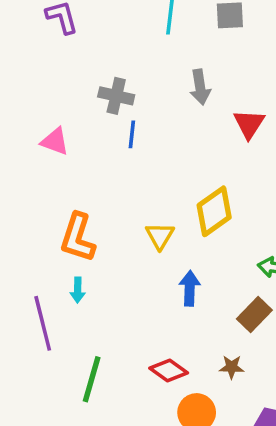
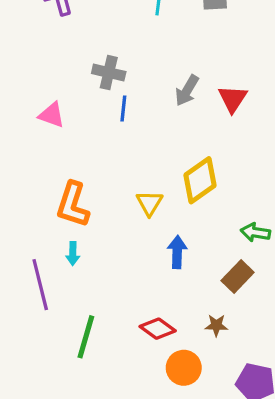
gray arrow: (200, 87) -> (187, 91), moved, turned 40

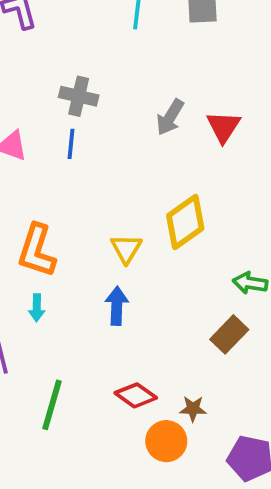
blue line: (123, 108) -> (71, 144), moved
blue arrow: (177, 252) -> (117, 306), moved
brown star: (216, 325) -> (193, 409), moved

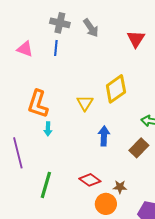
gray arrow: (170, 117) -> (91, 28), moved, turned -66
blue arrow: (117, 306) -> (104, 136), moved
cyan arrow: (37, 308) -> (48, 129), moved

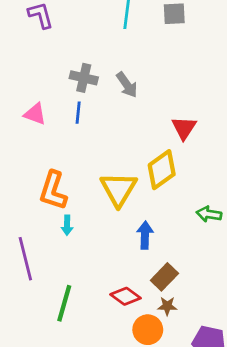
red triangle: (136, 39) -> (184, 128), moved
yellow triangle: (85, 103) -> (119, 189), size x1.6
brown rectangle: (139, 148) -> (164, 277), moved

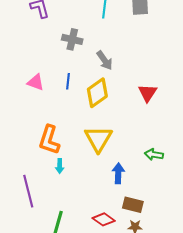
gray cross: (84, 78) -> (72, 39), moved
yellow diamond: (162, 170) -> (97, 93), moved
green arrow: (209, 214) -> (154, 155), moved
brown rectangle: (164, 277) -> (133, 205), turned 60

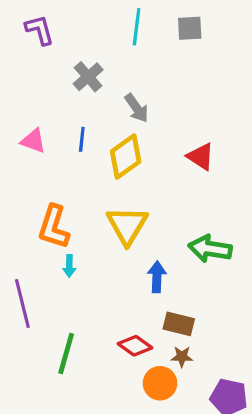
gray cross: (72, 39) -> (88, 77), turned 36
red triangle: (148, 93) -> (201, 156), turned -30
green arrow: (154, 155) -> (210, 249), size x1.5

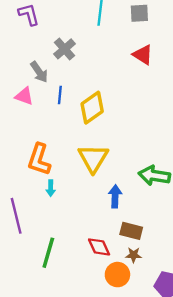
gray arrow: (137, 108) -> (39, 72), moved
red triangle: (201, 156) -> (143, 55), moved
red diamond: (135, 346) -> (99, 247), turned 30

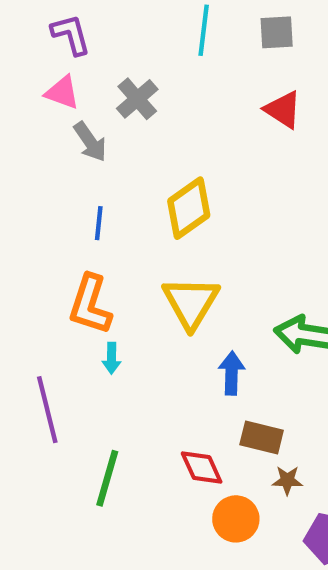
blue line: (60, 95) -> (99, 223), moved
pink triangle: (24, 96) -> (62, 92), moved
brown star: (134, 255) -> (287, 480), moved

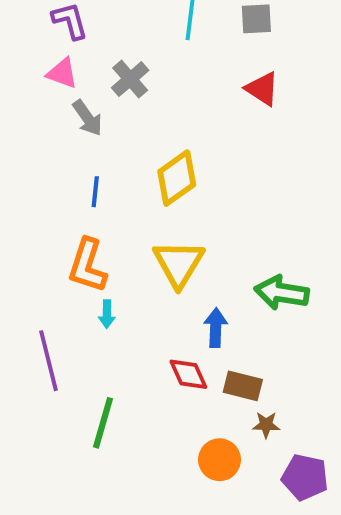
red diamond: (202, 467) -> (188, 374), moved

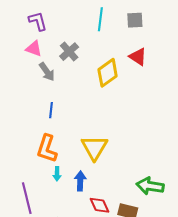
yellow diamond: (177, 178) -> (108, 73), moved
green arrow: (282, 293) -> (150, 186), moved
blue arrow: (216, 328) -> (80, 181), moved

